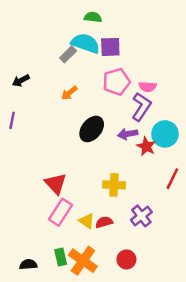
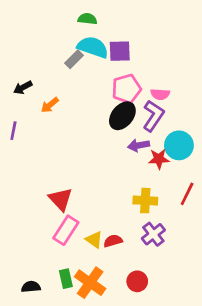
green semicircle: (93, 17) -> (87, 19), moved
orange arrow: (69, 93) -> (50, 105), moved
black ellipse: (92, 129) -> (122, 116), moved
red star: (146, 146) -> (159, 159), turned -30
yellow cross: (114, 185) -> (145, 201), moved

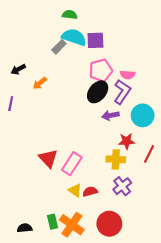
red star: (159, 159) -> (126, 141), moved
pink rectangle: (66, 230) -> (72, 164), moved
red circle: (137, 281) -> (109, 224), size x1.5

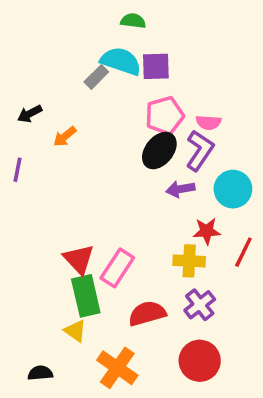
green semicircle: (70, 15) -> (133, 21), moved
yellow triangle: (75, 190) -> (75, 331), moved
red semicircle: (90, 192) -> (147, 313), size x1.5
green rectangle: (53, 222) -> (86, 296), moved, size x1.6
red circle: (109, 224) -> (200, 361), moved

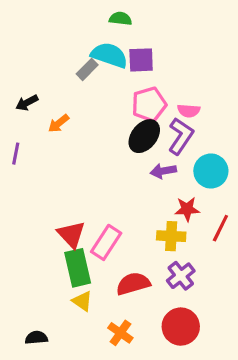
yellow triangle: (75, 331) -> (82, 301), moved
orange cross: (117, 368) -> (120, 333), moved, size x0.7

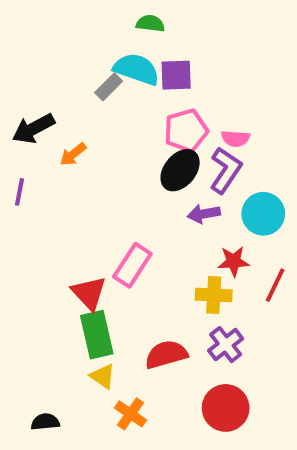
black arrow: (27, 103) -> (33, 129), size x1.5
pink rectangle: (106, 242) -> (132, 265), moved
orange cross: (120, 333) -> (130, 414), moved

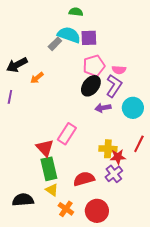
red star: (234, 261) -> (118, 157), moved
red circle: (226, 408) -> (97, 211), moved
black semicircle: (45, 422) -> (23, 200), moved, size x1.5

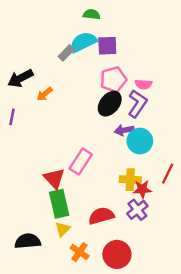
cyan semicircle: (69, 35) -> (83, 42), turned -45
cyan circle: (133, 108) -> (140, 141), moved
yellow triangle: (52, 190) -> (63, 229), turned 40

